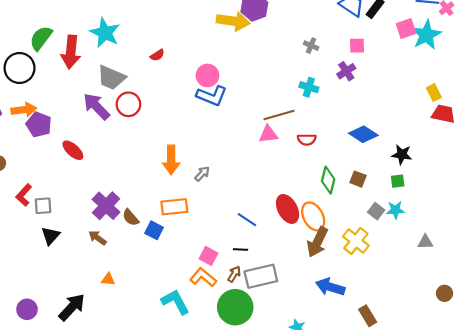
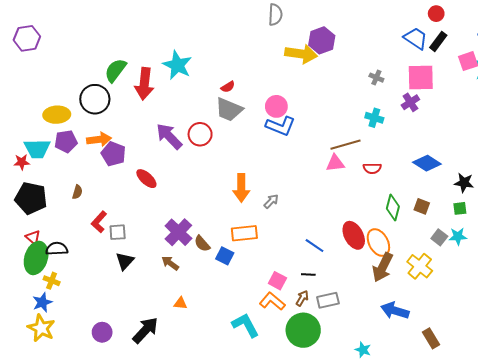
pink square: (357, 46) -> (421, 78), size x1.8
gray trapezoid: (111, 78) -> (229, 110), moved
gray rectangle: (261, 276) -> (328, 300), size x0.7

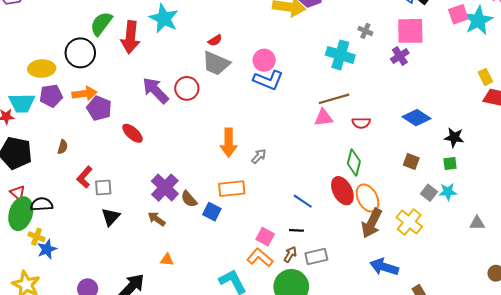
cyan cross: (374, 118) -> (340, 55), moved, size x1.5
green diamond: (393, 207) -> (354, 163), moved
blue star: (42, 302) -> (47, 249), moved

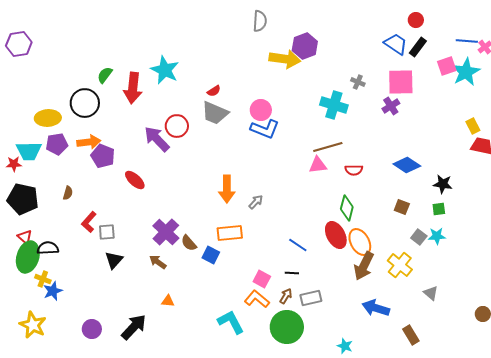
green semicircle: (101, 24) -> (105, 75), size x0.7
red circle: (187, 88) -> (177, 126), moved
gray triangle: (477, 223) -> (431, 293), moved, turned 42

